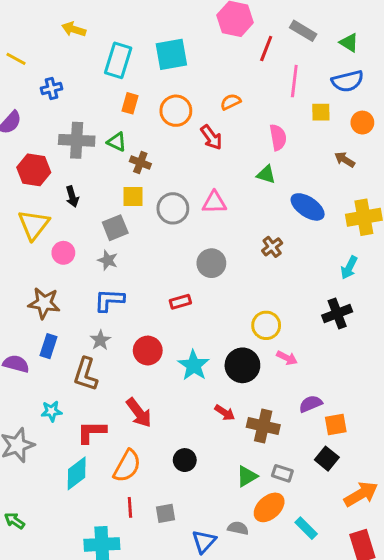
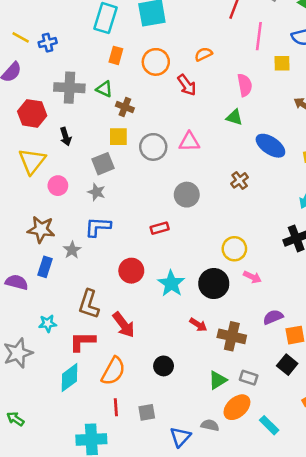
yellow line: (16, 59) -> (21, 37), moved
gray star: (100, 340) -> (72, 250), moved
brown L-shape: (86, 374) -> (89, 304), moved

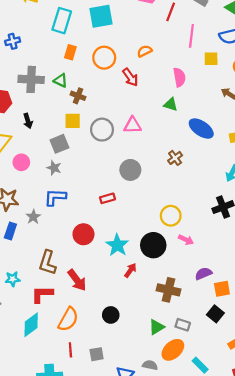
red arrow: (198, 325) -> (130, 270), moved, turned -88

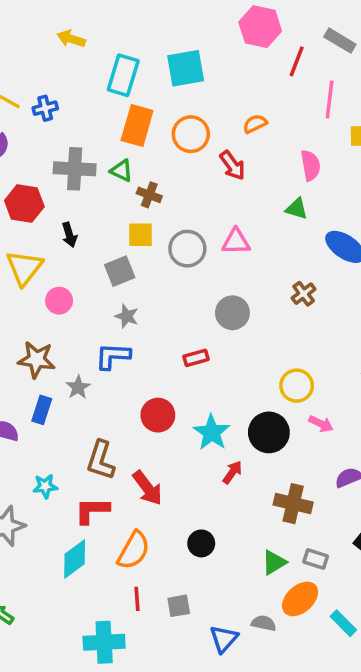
orange rectangle: (70, 52) -> (137, 125), size x1.6
gray star: (54, 168) -> (127, 316), moved

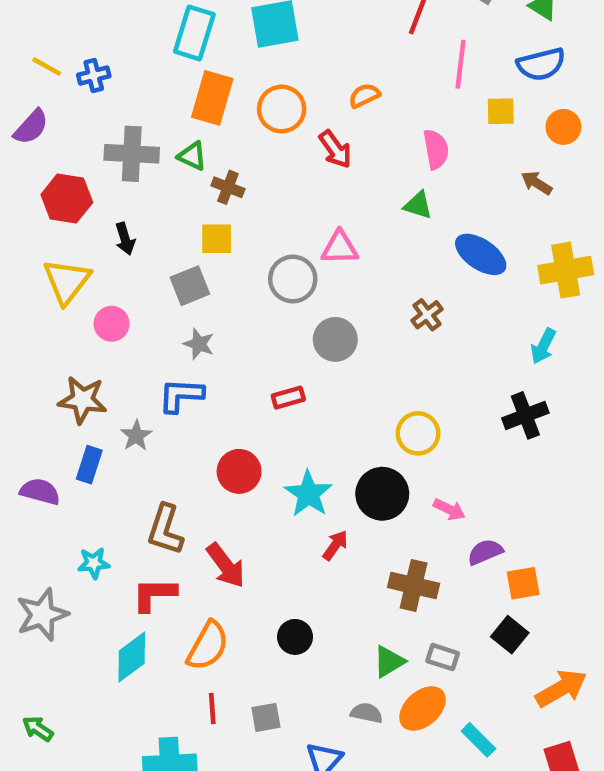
gray circle: (187, 249) -> (293, 279), moved
pink arrow: (321, 424) -> (449, 509), moved
gray semicircle: (264, 623) -> (367, 713), moved

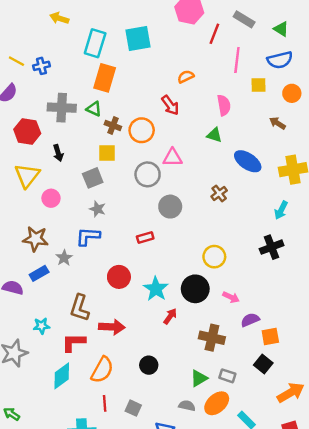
orange circle: (282, 109) -> (142, 130), moved
blue rectangle: (89, 465) -> (39, 273), turned 42
red arrow: (226, 565) -> (112, 327), turned -50
gray square: (266, 717) -> (133, 408), turned 35

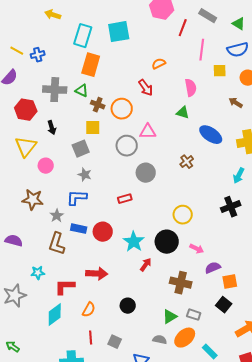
blue rectangle: (39, 273) -> (79, 229), moved, turned 42
brown L-shape: (80, 308) -> (57, 244), moved
orange semicircle: (102, 370) -> (89, 310), size x0.7

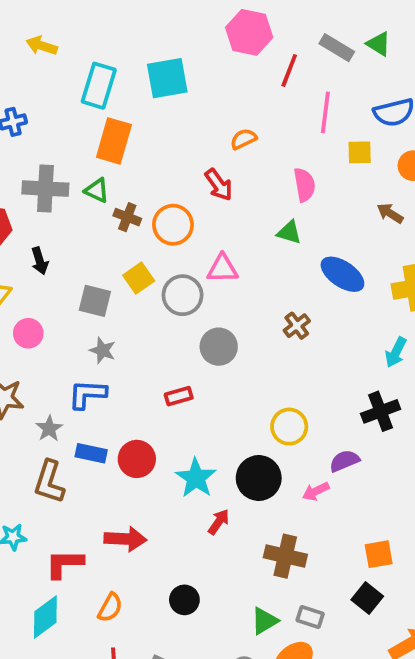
green triangle: (239, 24) -> (379, 44), moved
yellow square: (93, 128) -> (139, 278), moved, turned -35
gray square: (81, 149) -> (95, 301), turned 36
pink arrow: (197, 249) -> (316, 491), turned 128
purple semicircle: (213, 268) -> (344, 461), moved

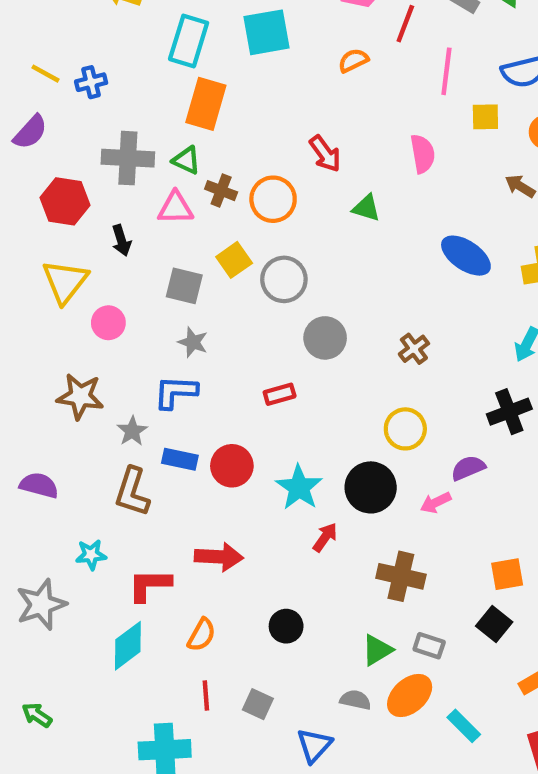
orange semicircle: (243, 139) -> (353, 61), moved
green triangle: (289, 232) -> (366, 208), moved
pink triangle: (223, 269) -> (176, 208), moved
brown cross: (297, 326) -> (414, 349), moved

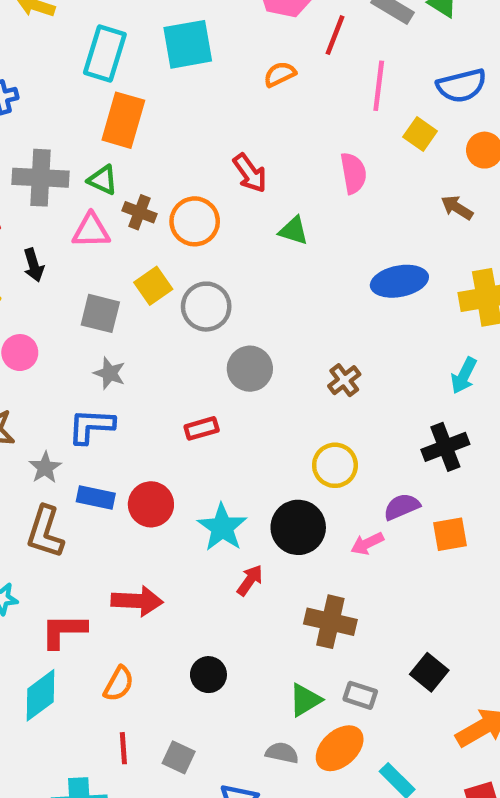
yellow square: (485, 117) -> (420, 134), turned 36
blue ellipse: (466, 256) -> (399, 281), turned -45
orange square: (507, 574) -> (450, 534), moved

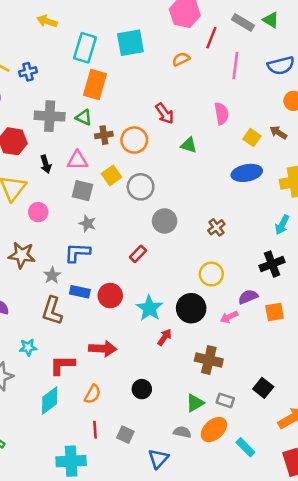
yellow square: (420, 134) -> (252, 138), moved
brown cross: (139, 212) -> (104, 135), turned -30
pink triangle: (91, 231) -> (77, 160), moved
red rectangle: (202, 428) -> (138, 254), turned -30

